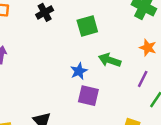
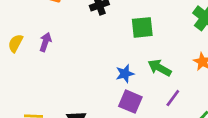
purple line: (143, 79) -> (173, 98), moved

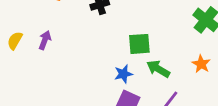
green square: (142, 27) -> (139, 44), moved

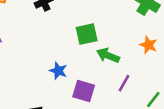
blue star: (123, 74) -> (58, 71), moved, turned -30

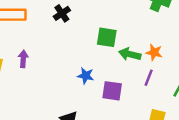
green square: (87, 34) -> (107, 37), turned 30
orange star: (148, 45) -> (154, 52), moved

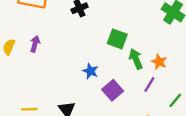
green arrow: (130, 54) -> (136, 59), turned 42
purple square: (112, 91) -> (113, 90), turned 30

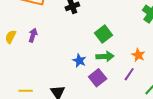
green square: (117, 39) -> (103, 34), turned 30
green arrow: (136, 59) -> (105, 56), moved, turned 108

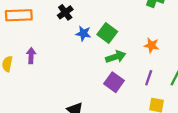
blue star: (79, 61) -> (83, 33), moved
purple line: (129, 74) -> (149, 78), moved

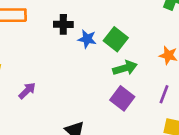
black cross: (65, 12) -> (63, 24), moved, turned 35
purple arrow: (31, 56) -> (27, 91), moved, turned 42

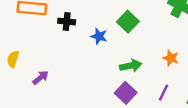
black cross: (63, 24) -> (67, 22), moved
green square: (116, 39) -> (128, 22), moved

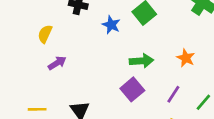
yellow semicircle: (13, 59) -> (45, 34), moved
purple arrow: (41, 78) -> (57, 63), moved

